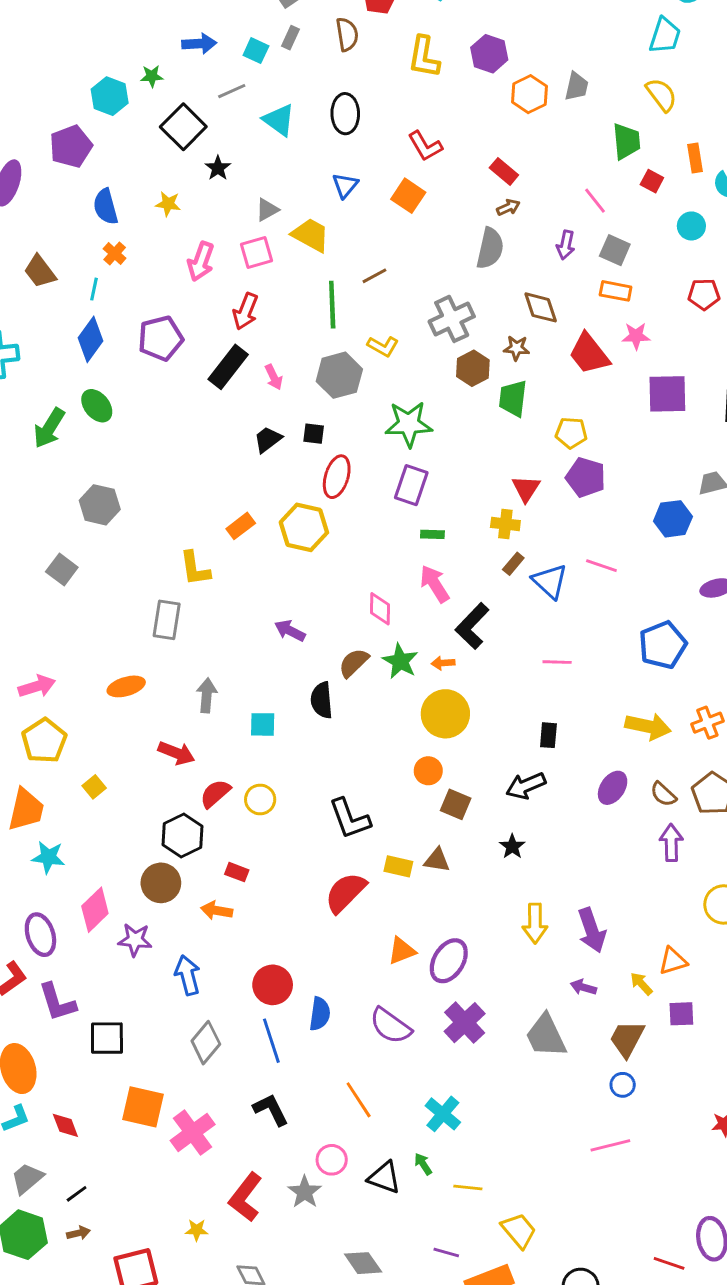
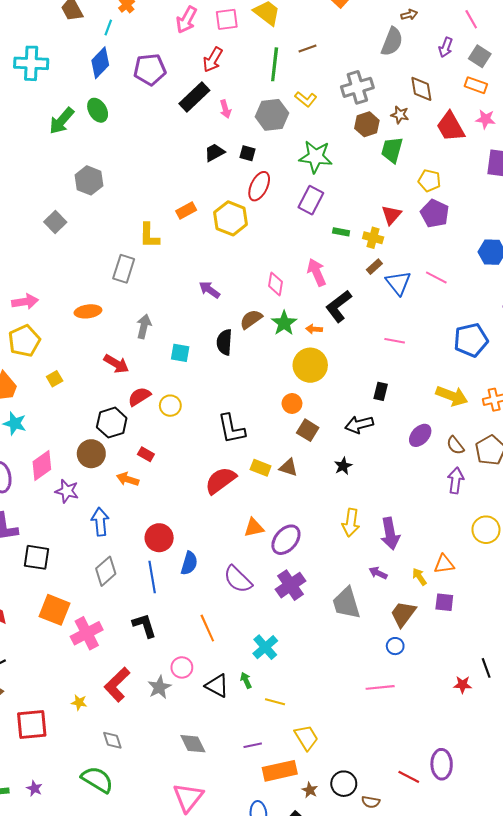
green rectangle: (432, 534) -> (341, 232), moved
purple line: (446, 1252) -> (253, 745), turned -36

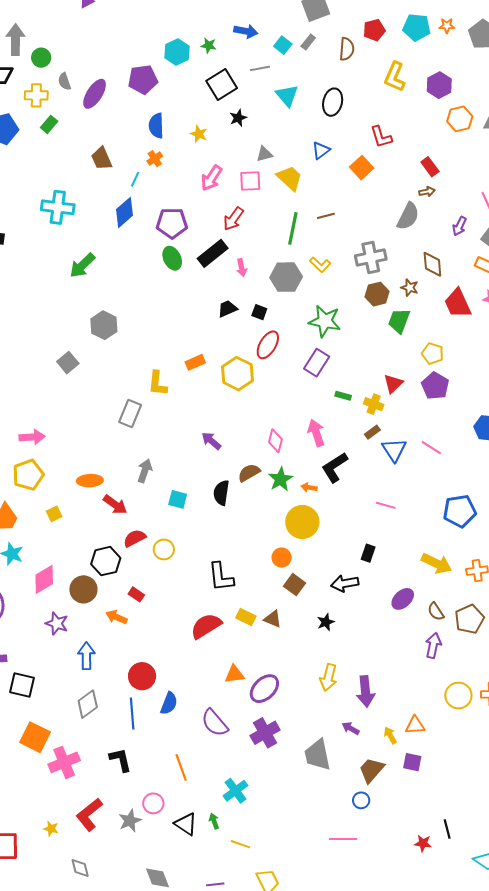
green ellipse: (98, 110) -> (172, 258), moved
orange ellipse: (88, 311) -> (90, 481), moved
pink diamond: (42, 465) -> (44, 579), moved

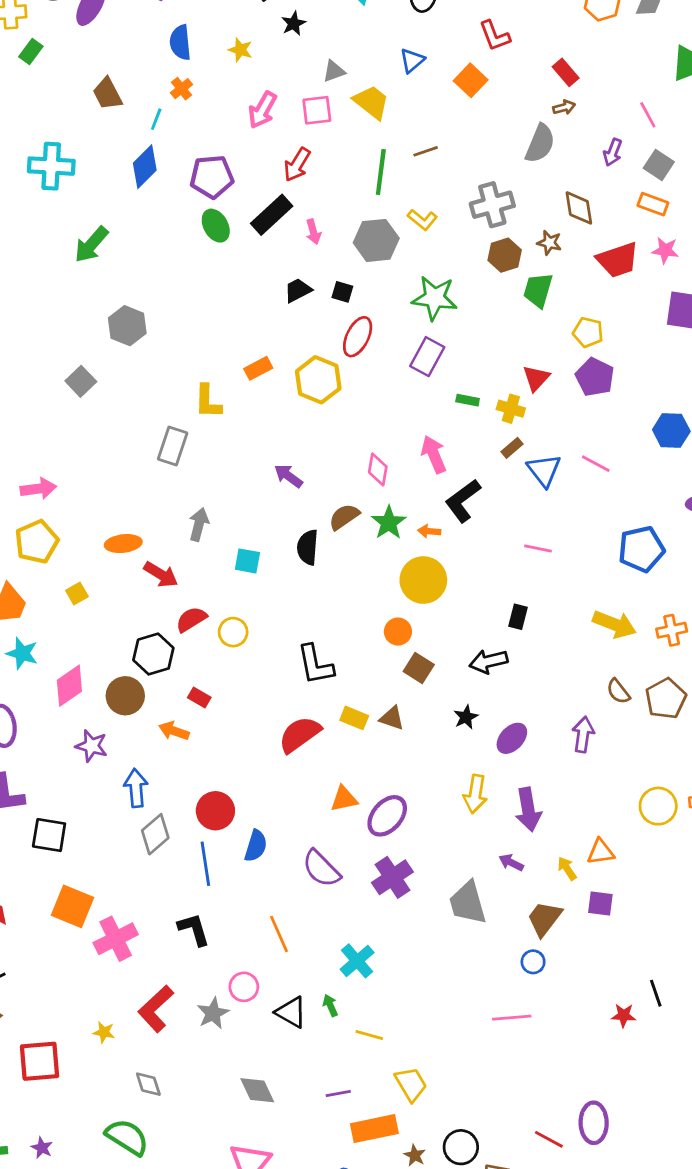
red trapezoid: (458, 303) -> (618, 260), turned -80
purple ellipse: (403, 599) -> (512, 738), moved
purple arrow: (433, 645) -> (583, 734), moved
gray diamond: (88, 704) -> (155, 834), moved

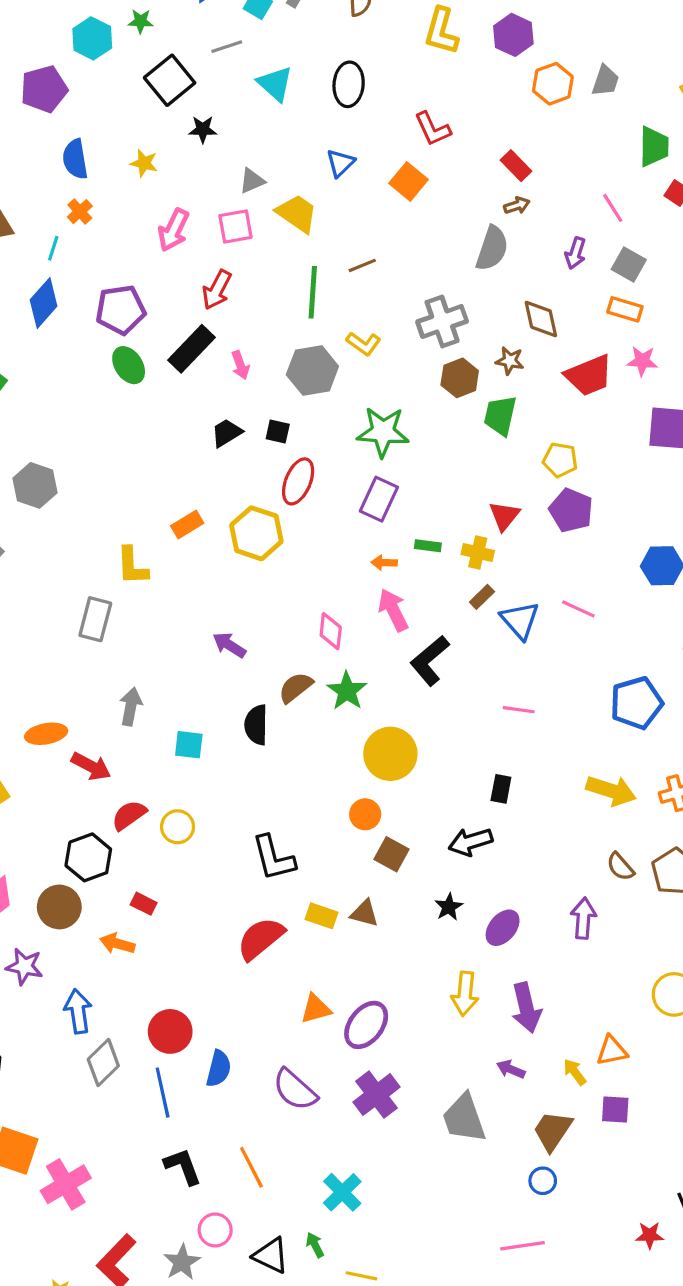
black star: (294, 24) -> (203, 129), turned 30
orange arrow: (429, 531) -> (384, 563), moved
black L-shape: (194, 929) -> (183, 1166), moved

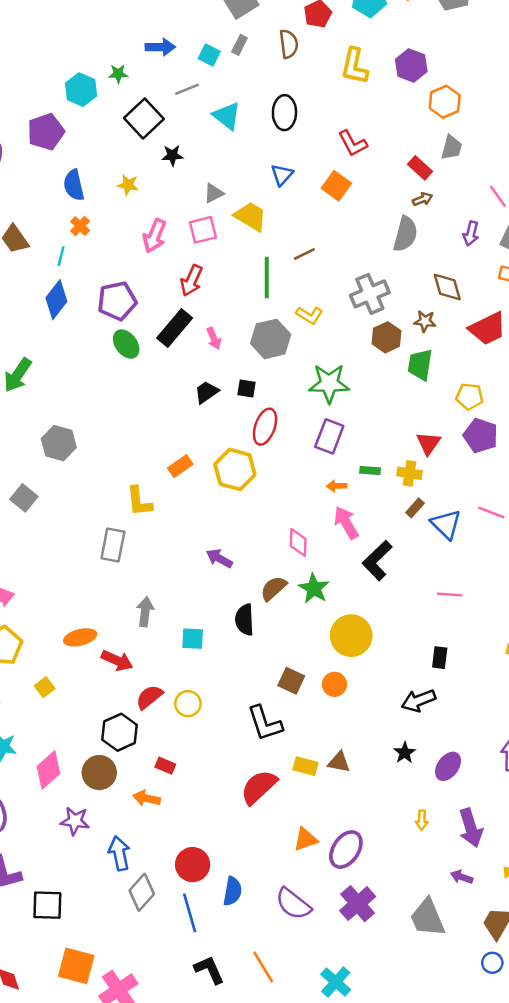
gray trapezoid: (605, 81) -> (452, 148), moved
brown square: (391, 854) -> (291, 681), moved
yellow arrow: (465, 994) -> (422, 820), size x0.6

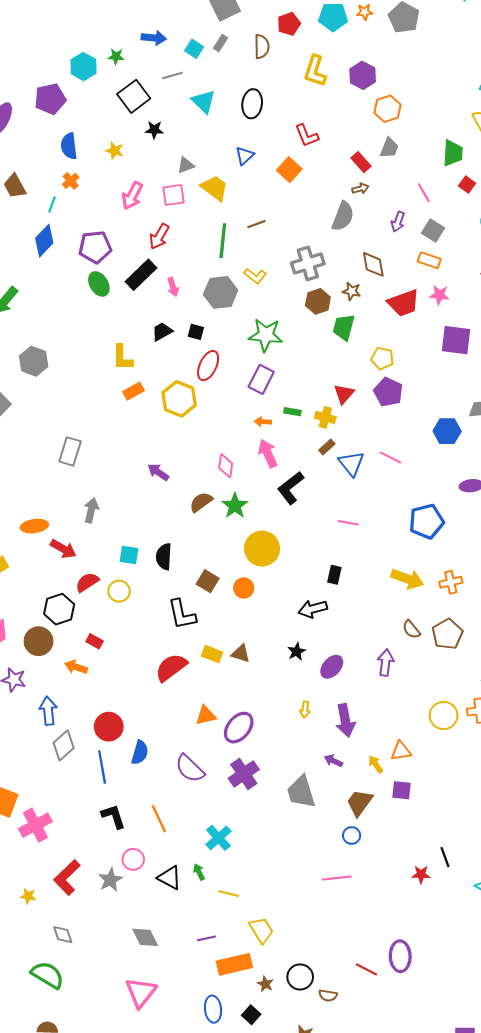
yellow L-shape: (139, 501) -> (122, 358), moved
black semicircle: (245, 620) -> (164, 557), moved
cyan square: (193, 639) -> (129, 555), moved

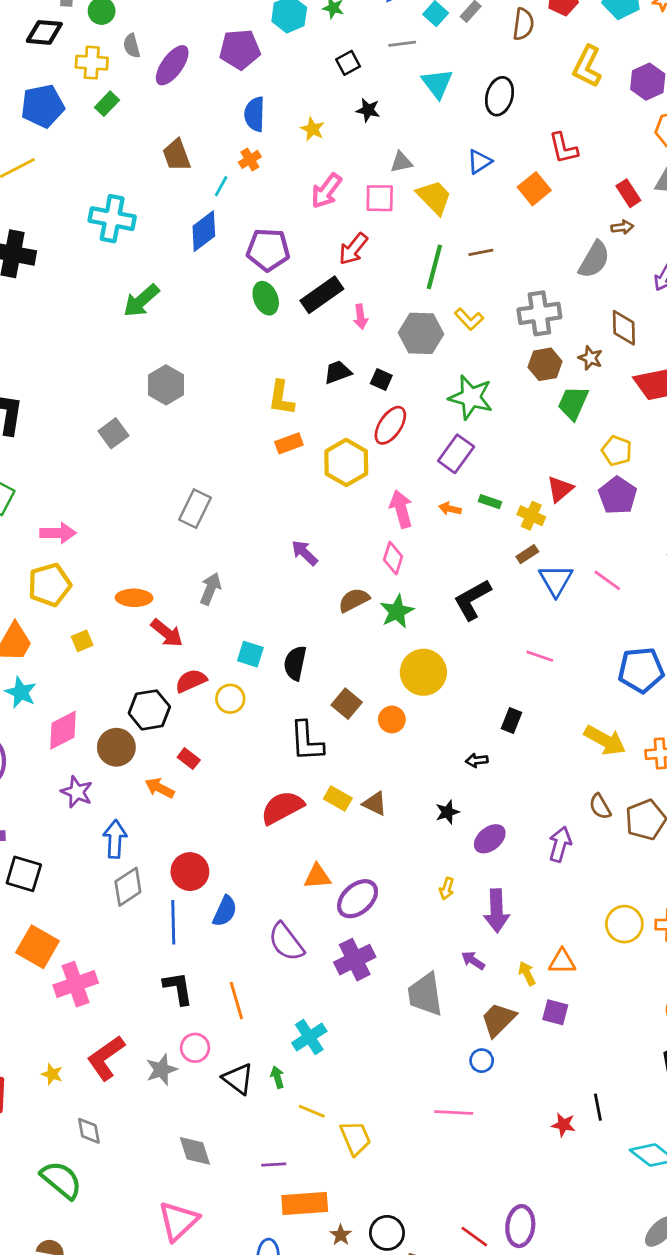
black square: (134, 96) -> (348, 63), size x0.6
pink arrow: (268, 453) -> (401, 509), moved
black arrow: (313, 609) -> (477, 760), size x0.6
yellow trapezoid: (261, 930) -> (355, 1138), moved

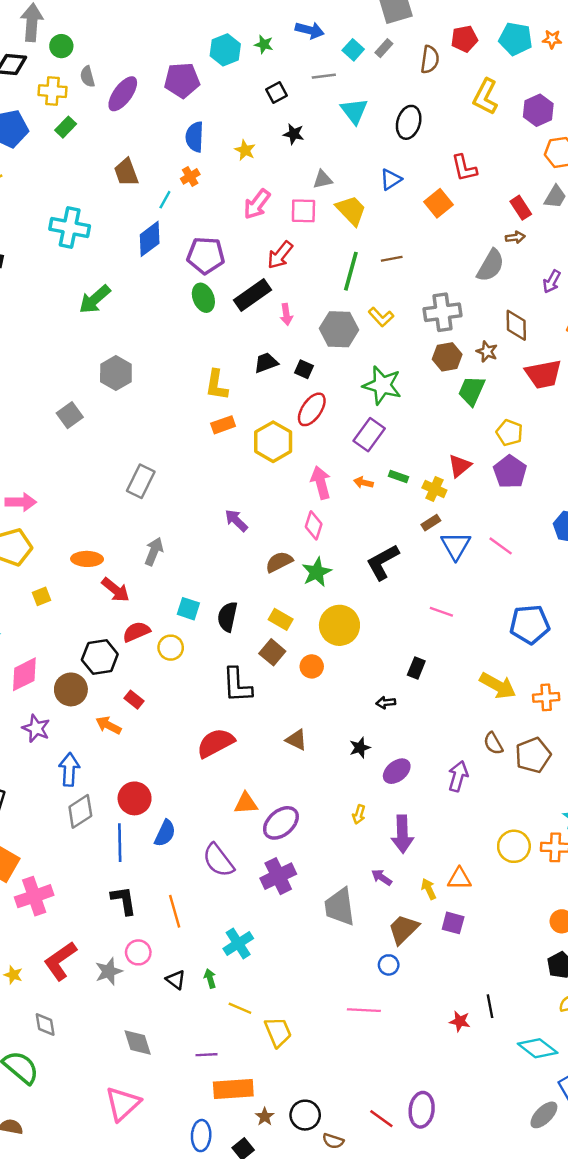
yellow rectangle: (338, 798) -> (281, 619), moved
black triangle: (238, 1079) -> (176, 980), size x0.7

